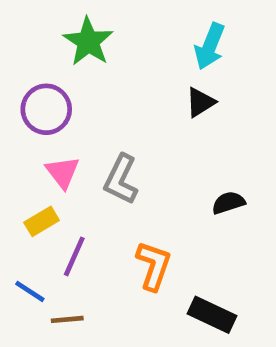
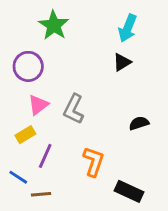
pink triangle: (63, 172) -> (38, 105), turned 30

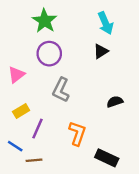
cyan arrow: (128, 28) -> (105, 23), turned -45
purple circle: (28, 66) -> (49, 54), moved
pink triangle: (38, 105) -> (16, 75), moved

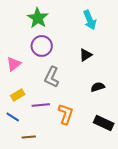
black triangle: (101, 51) -> (86, 55), moved
purple line: (38, 129) -> (41, 105), moved, turned 60
blue line: (15, 146) -> (13, 117), moved
black rectangle: (107, 158) -> (104, 123), moved

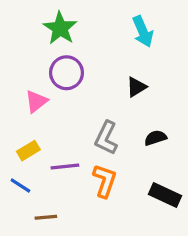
pink triangle: (14, 64) -> (36, 101), moved
gray L-shape: (52, 77) -> (106, 138), moved

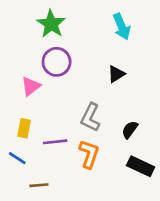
black semicircle: (155, 138) -> (130, 130), moved, turned -36
yellow rectangle: (28, 151) -> (24, 128), turned -48

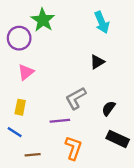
purple circle: (57, 62) -> (19, 38), moved
gray L-shape: (90, 117) -> (76, 98), turned 35
purple line: (55, 142) -> (60, 121), moved
orange L-shape: (89, 154) -> (73, 148), moved

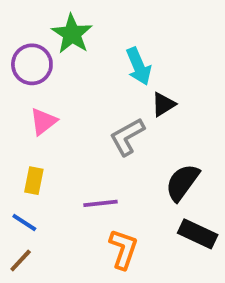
cyan arrow: (102, 22) -> (139, 66), moved
gray L-shape: (76, 98) -> (127, 137), moved
black semicircle: (109, 108) -> (182, 182), size x1.5
brown line: (33, 155) -> (21, 261), moved, turned -42

